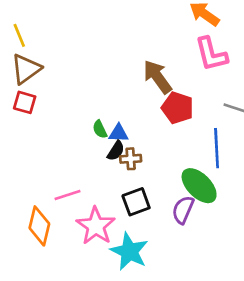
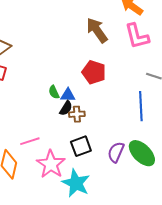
brown arrow: (157, 77) -> (97, 30), moved
red pentagon: (178, 108) -> (94, 72), moved
green ellipse: (199, 186) -> (142, 153), moved

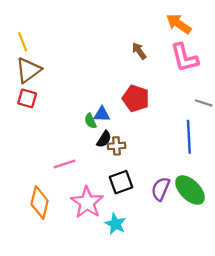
brown arrow: (97, 30) -> (139, 51), size x0.6
blue triangle: (68, 95) -> (102, 114), moved
pink line: (30, 141) -> (64, 164), moved
cyan star: (76, 183) -> (115, 224), size x0.7

